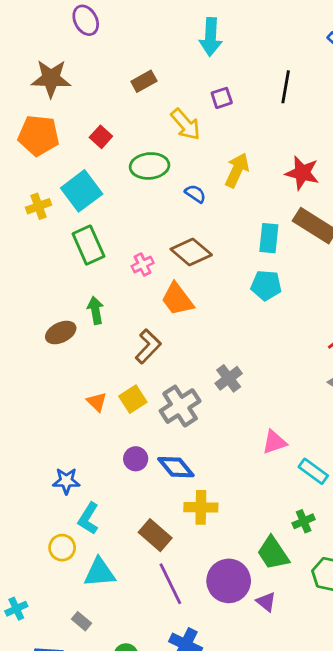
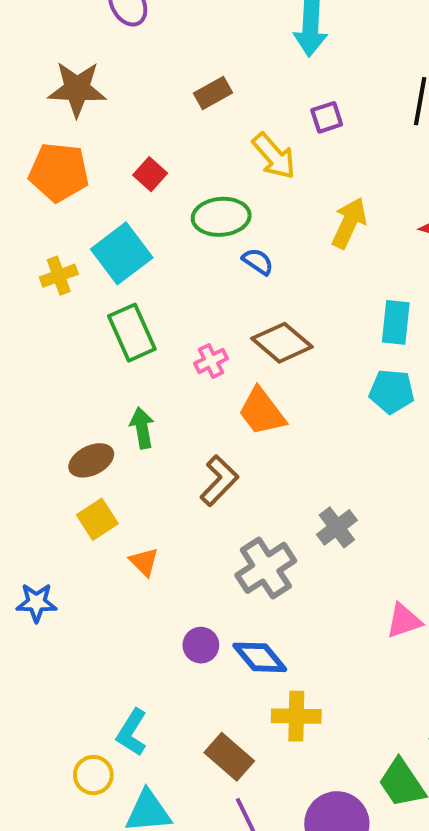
blue semicircle: (195, 194) -> (258, 261), moved
yellow square: (133, 399) -> (97, 519), moved
blue star: (66, 481) -> (36, 602), moved

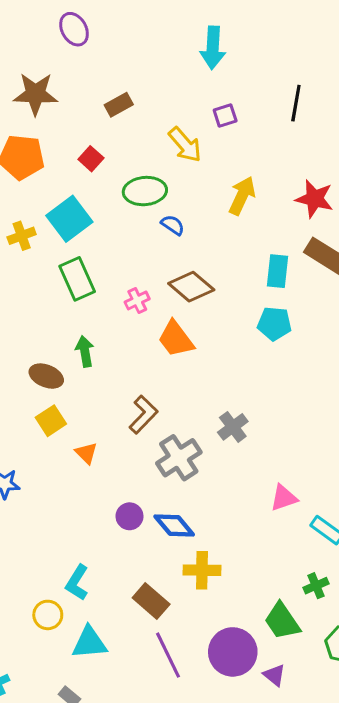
brown rectangle: (213, 93) -> (119, 105), moved
brown ellipse: (91, 460) -> (46, 376), turned 48
brown L-shape: (219, 481) -> (143, 415), moved

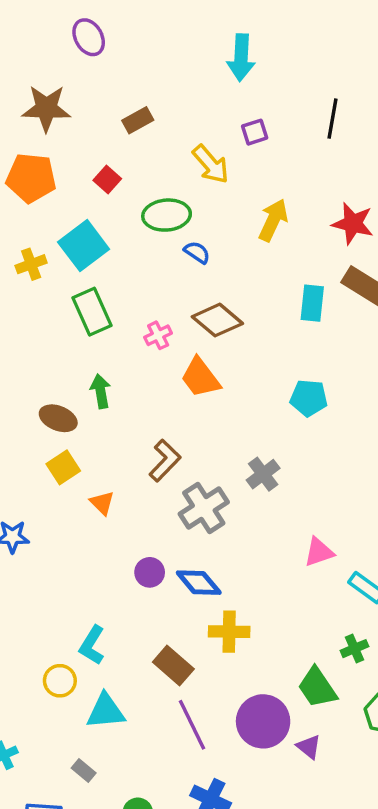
cyan pentagon: (274, 324) -> (309, 398), moved

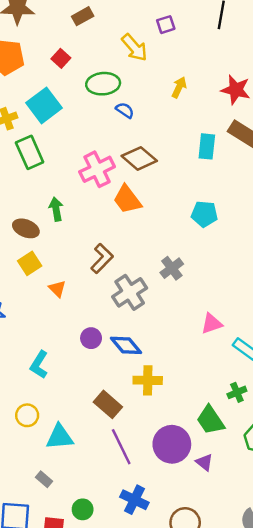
yellow arrow: (273, 220) -> (179, 87), size x0.7
green rectangle: (92, 312) -> (30, 152), moved
pink cross: (158, 335) -> (97, 169), size x1.8
cyan L-shape: (92, 645) -> (39, 365), moved

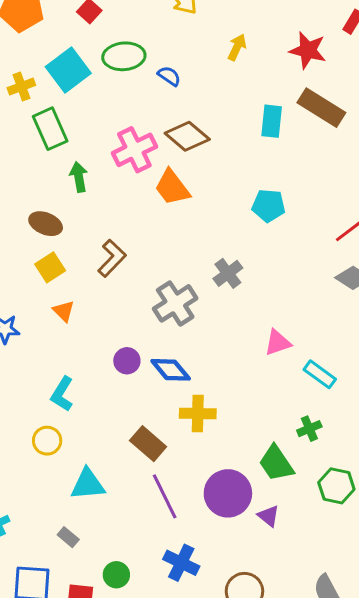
green ellipse: (103, 84) -> (124, 56), moved
green arrow: (56, 209) -> (79, 177), moved
brown L-shape: (102, 259) -> (112, 258), moved
orange triangle: (57, 289) -> (64, 311), moved
yellow circle: (27, 415) -> (47, 441), moved

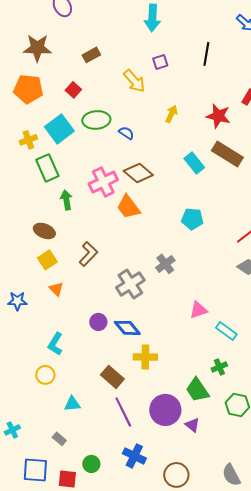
cyan rectangle: (272, 121) -> (194, 163), turned -45
cyan triangle: (88, 484) -> (72, 404), size x0.7

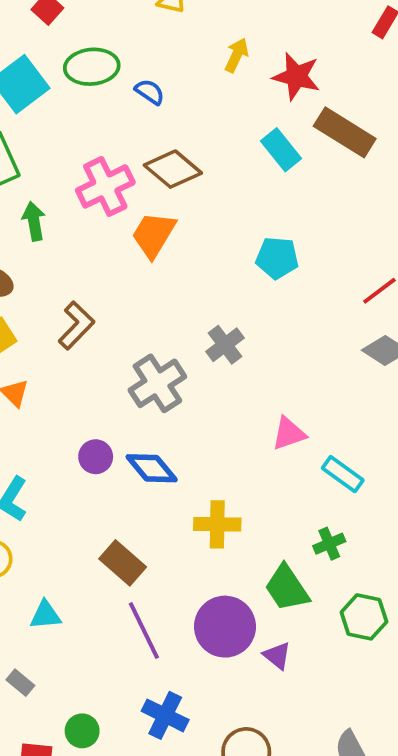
red star: (218, 116) -> (296, 76), moved
orange trapezoid: (128, 207) -> (154, 235), turned 68
yellow cross: (145, 357) -> (217, 524), moved

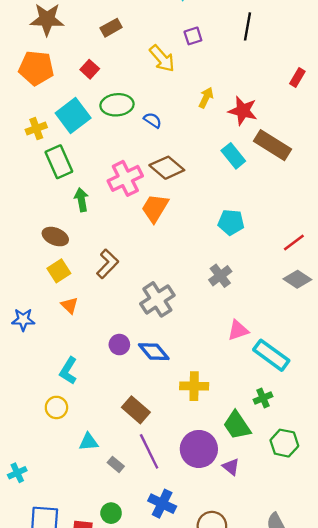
gray cross: (225, 345) -> (220, 276), moved
cyan rectangle: (343, 474) -> (271, 355), size x1.4
gray rectangle: (20, 683) -> (116, 464), moved

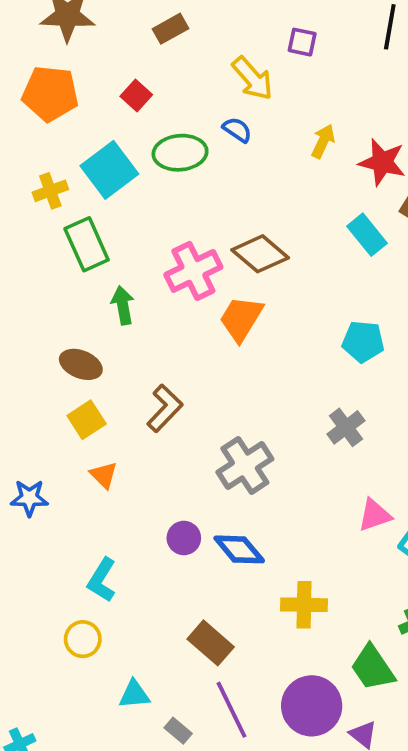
purple square: (193, 36) -> (302, 42), turned 30
blue semicircle: (153, 120) -> (237, 130), moved

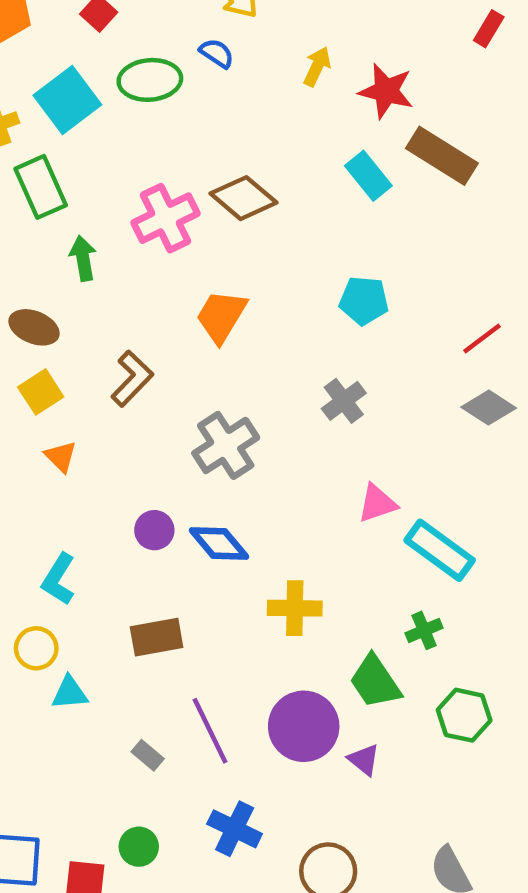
orange trapezoid: (241, 319) -> (221, 316), moved
brown rectangle: (211, 643) -> (157, 637), moved, turned -51
cyan triangle: (134, 694) -> (70, 693), moved

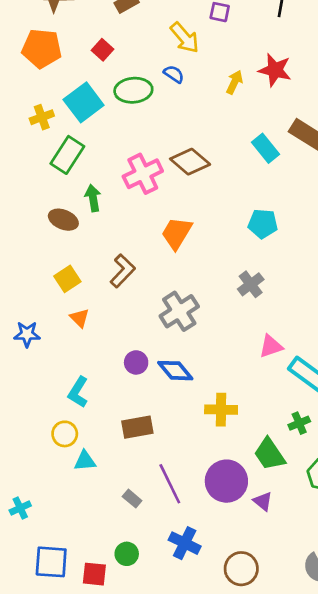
red star: (386, 91) -> (275, 70), moved
green rectangle: (41, 187) -> (67, 155), turned 57
brown ellipse: (34, 327) -> (63, 220), moved

